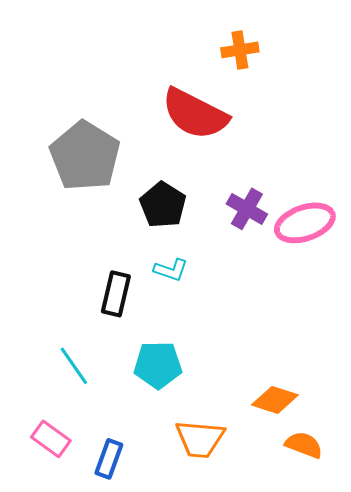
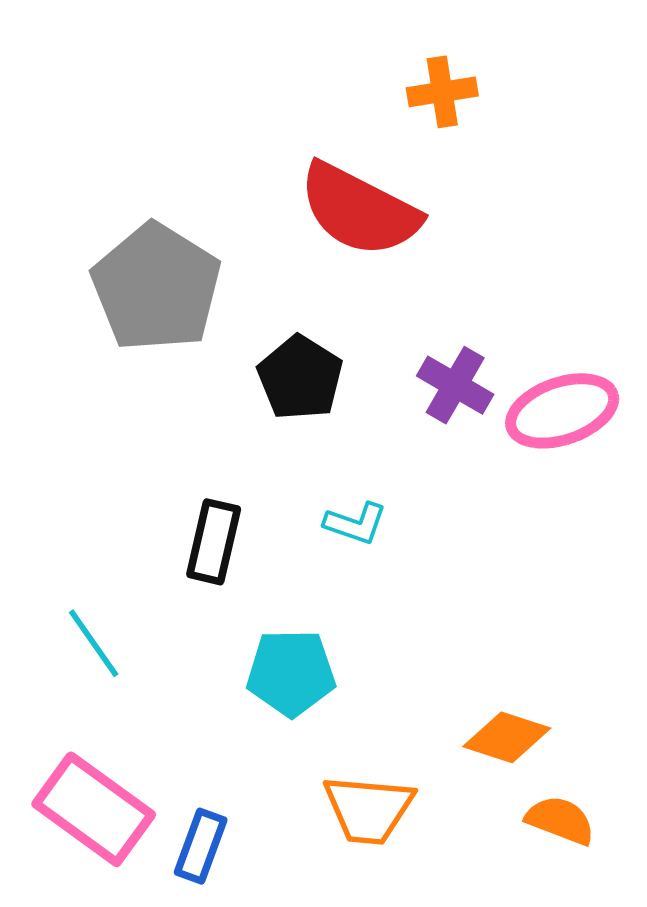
cyan L-shape: (171, 270) -> (356, 523), moved
cyan line: (74, 366) -> (94, 643), moved
pink rectangle: (51, 439) -> (94, 809), size x1.6

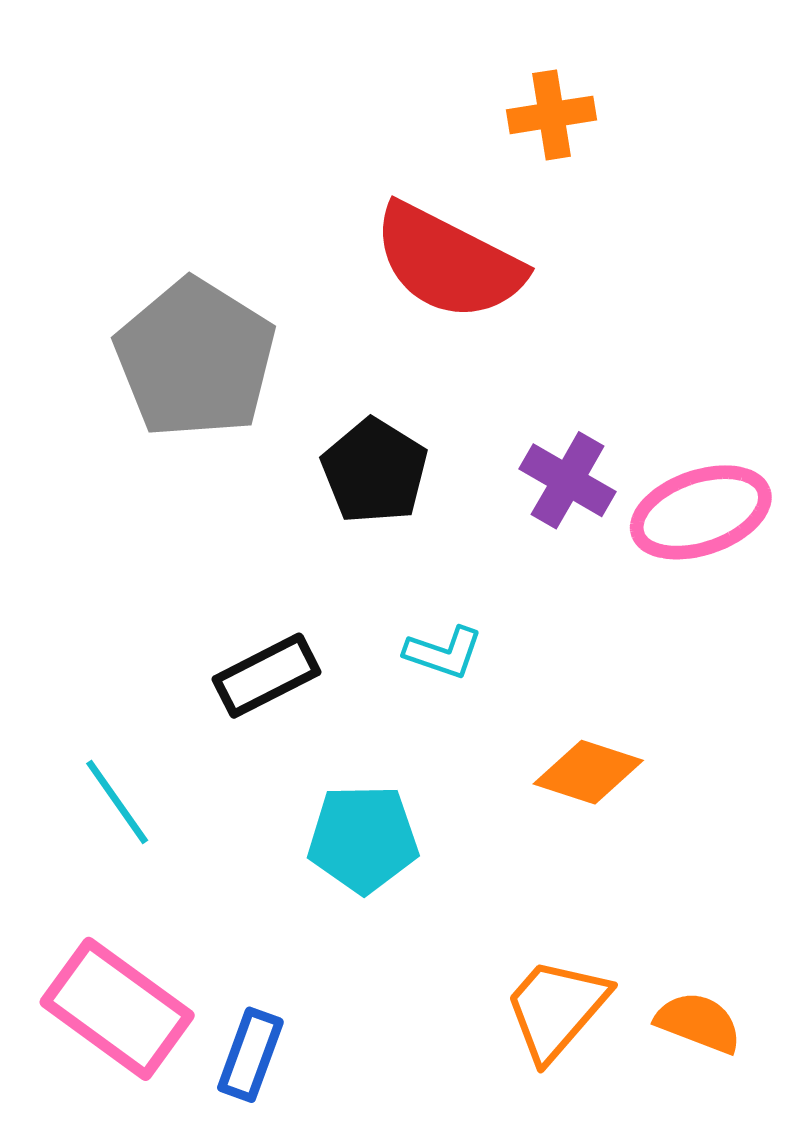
black rectangle: (214, 542) -> (266, 676), turned 50
orange diamond: (507, 737) -> (588, 772), moved
orange trapezoid: (368, 809) -> (556, 1009), moved, turned 126

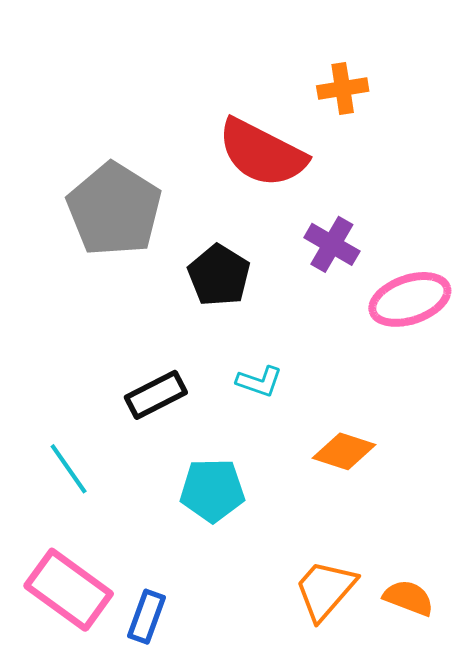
orange cross: (551, 115) -> (343, 88), moved
purple cross: (568, 480) -> (332, 244), moved

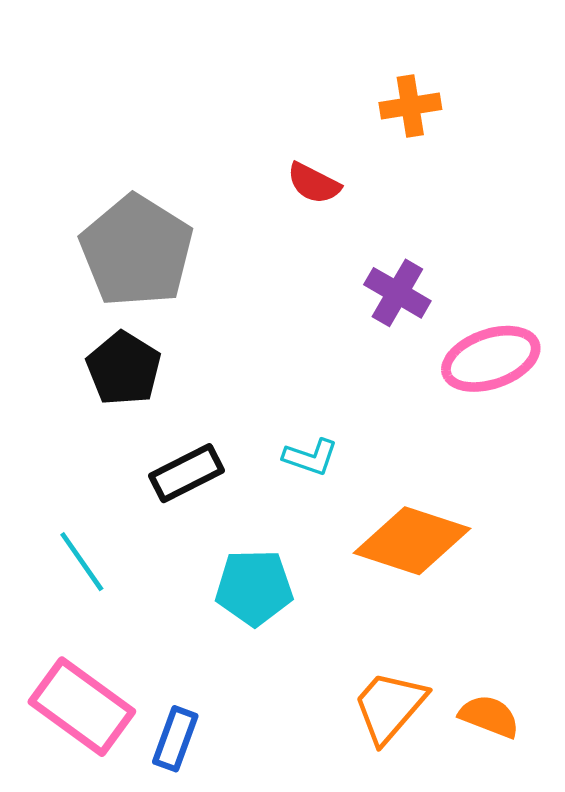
red semicircle: (262, 153) -> (314, 183), size x0.5
black pentagon: (219, 275) -> (124, 368), moved
orange diamond: (344, 451) -> (412, 541), size x1.5

